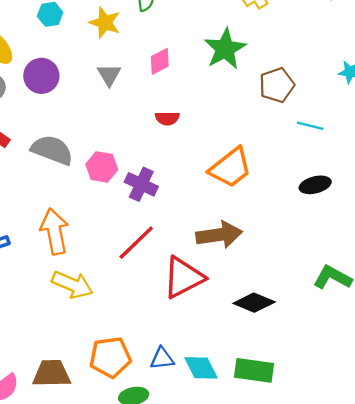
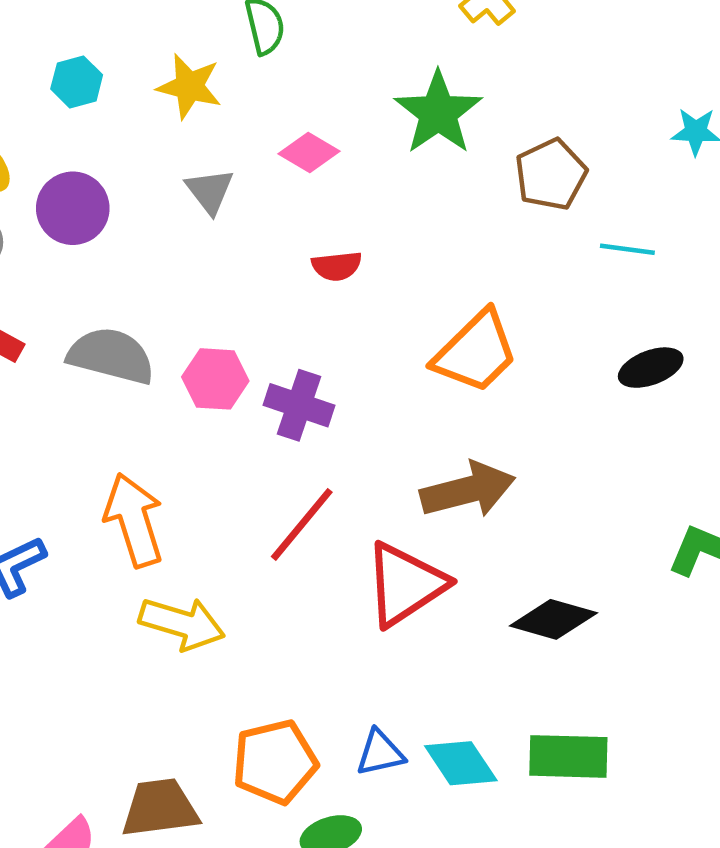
pink diamond: (160, 61) -> (309, 152), turned 64

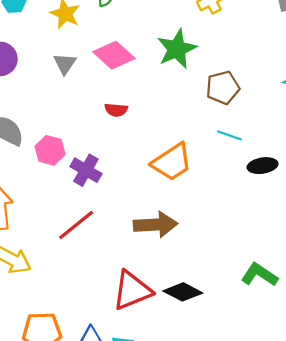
pink diamond: (309, 152) -> (114, 55), size x1.5
cyan line: (627, 249) -> (229, 135), moved
black ellipse: (651, 368) -> (263, 166), moved
red triangle: (405, 584) -> (132, 290), moved

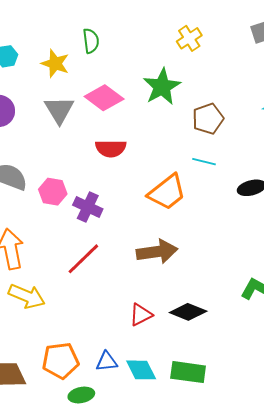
gray triangle: (65, 64) -> (59, 110), size x1.4
red semicircle: (116, 110) -> (111, 148), size x1.4
cyan line: (229, 135) -> (204, 162), moved
red triangle: (132, 290) -> (141, 315), size x0.6

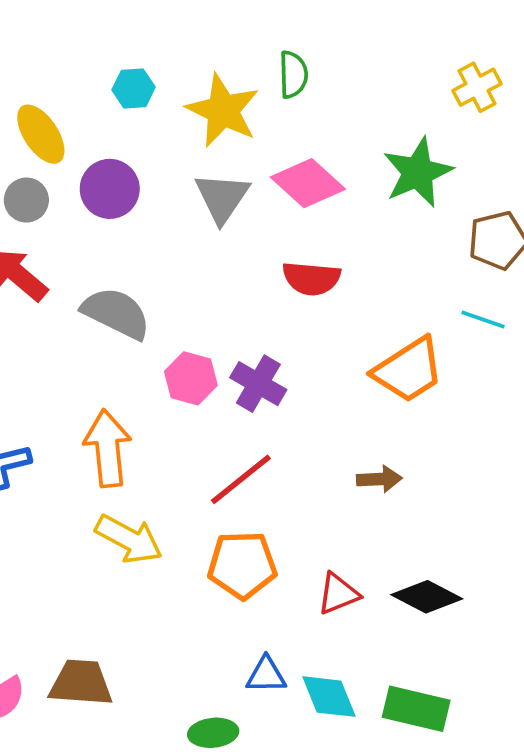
yellow star: (55, 64) -> (223, 111), size x1.4
pink hexagon: (53, 192) -> (191, 378), moved
brown arrow: (157, 252) -> (379, 479), size x0.6
orange pentagon: (61, 361) -> (242, 565), moved

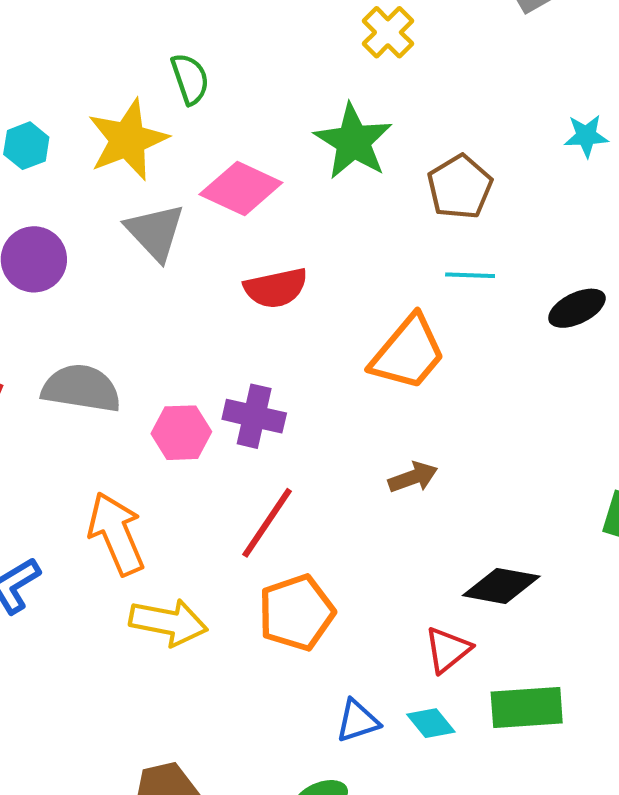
yellow star: (223, 111) -> (128, 140), turned -30
red triangle: (338, 594) -> (448, 650), moved
cyan diamond: (329, 697) -> (431, 723), size x0.7

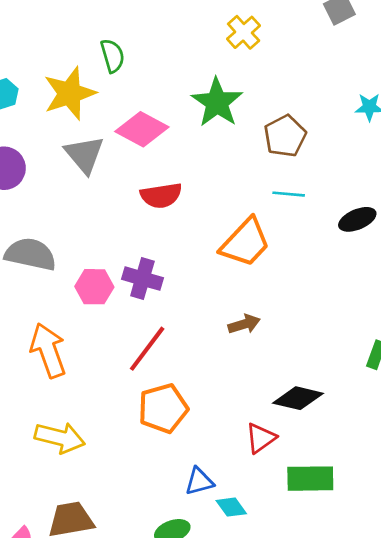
yellow arrow: (168, 622) -> (60, 438), moved
cyan diamond: (431, 723) -> (231, 507), moved

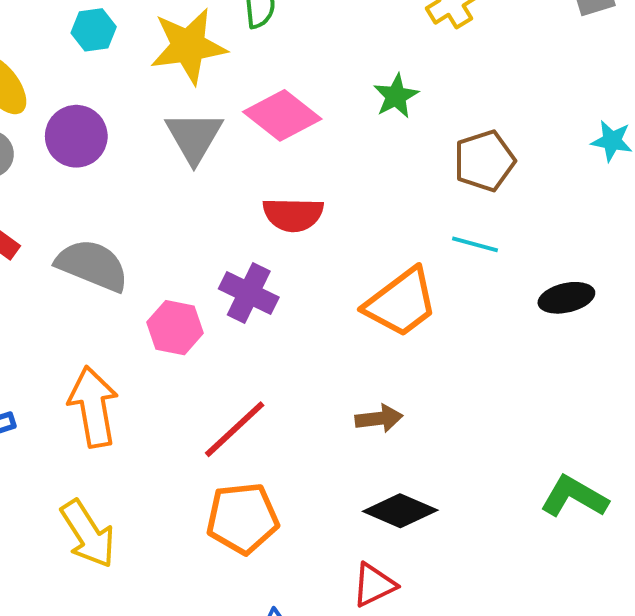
green star: (217, 102) -> (396, 96), size x0.6
purple cross: (142, 279) -> (249, 293), moved
black diamond: (298, 398) -> (400, 511), moved
yellow arrow: (60, 438) -> (88, 534), turned 33

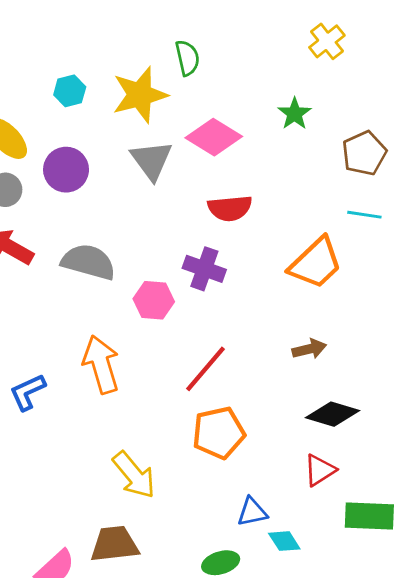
yellow arrow: (88, 534) -> (134, 475), moved

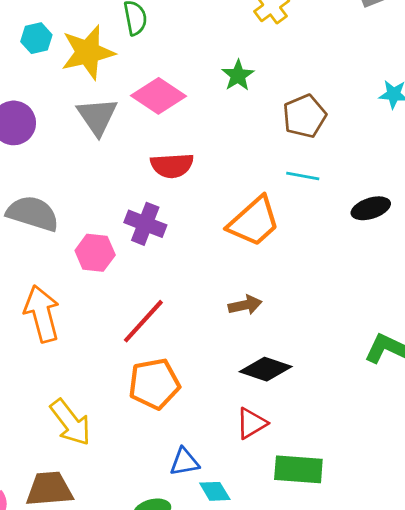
cyan hexagon: (70, 91) -> (36, 38), moved

